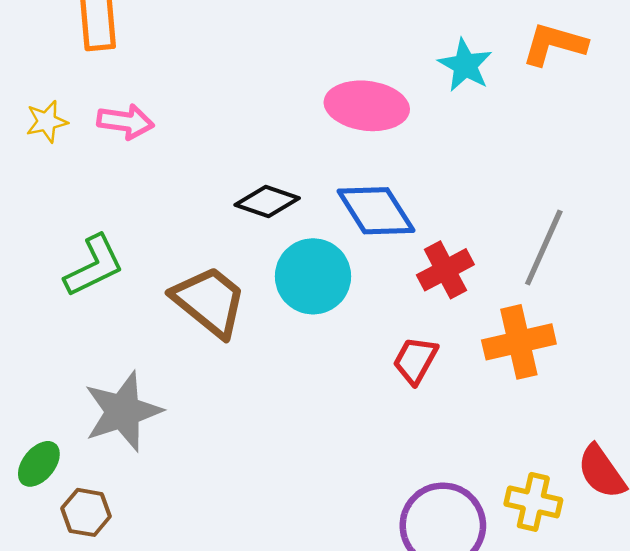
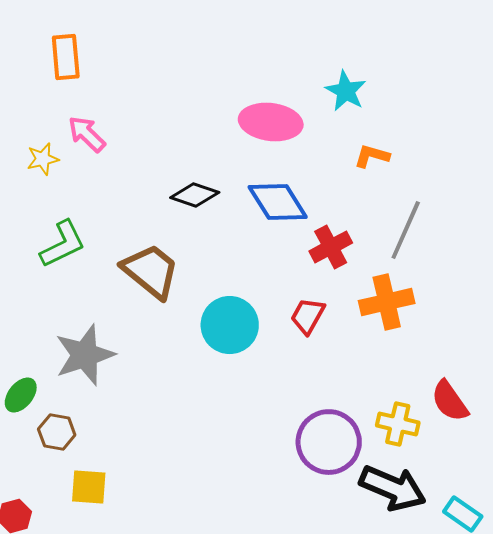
orange L-shape: (554, 44) -> (372, 156), moved, size x0.7
yellow star: (47, 122) -> (43, 159), moved
pink arrow: (125, 122) -> (87, 134), turned -144
cyan circle: (313, 276) -> (230, 325), moved

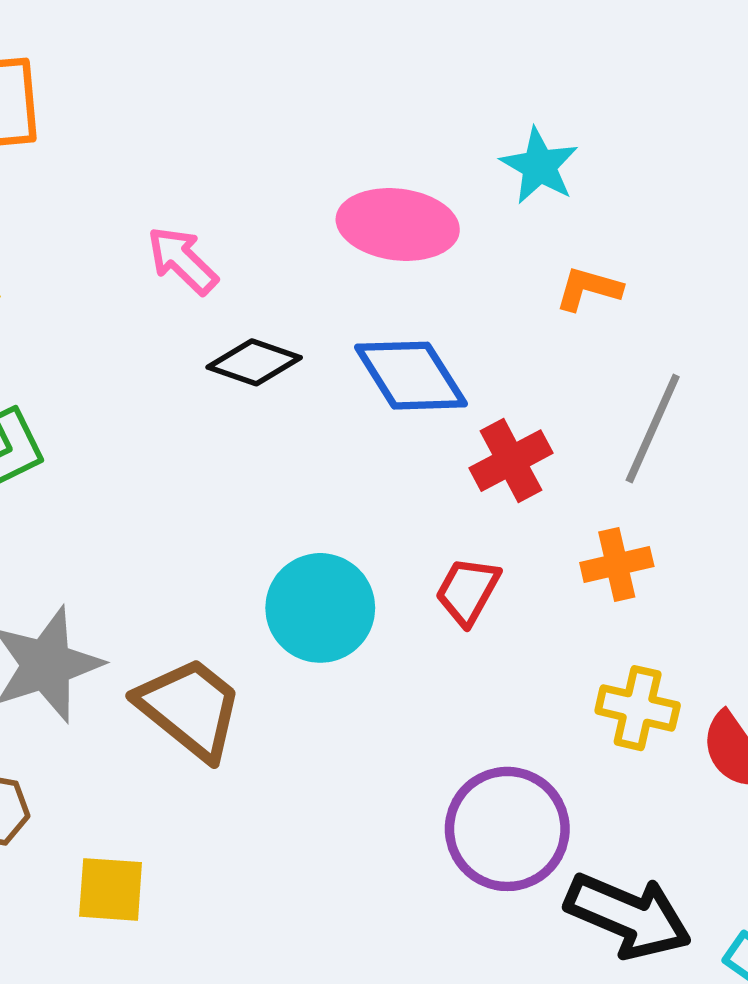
pink arrow: (87, 134) -> (182, 260), moved
brown trapezoid: (151, 271) -> (190, 708), moved
orange cross: (387, 302) -> (617, 564), size x0.7
yellow cross: (398, 424) -> (638, 708), moved
yellow square: (89, 487) -> (111, 889), moved

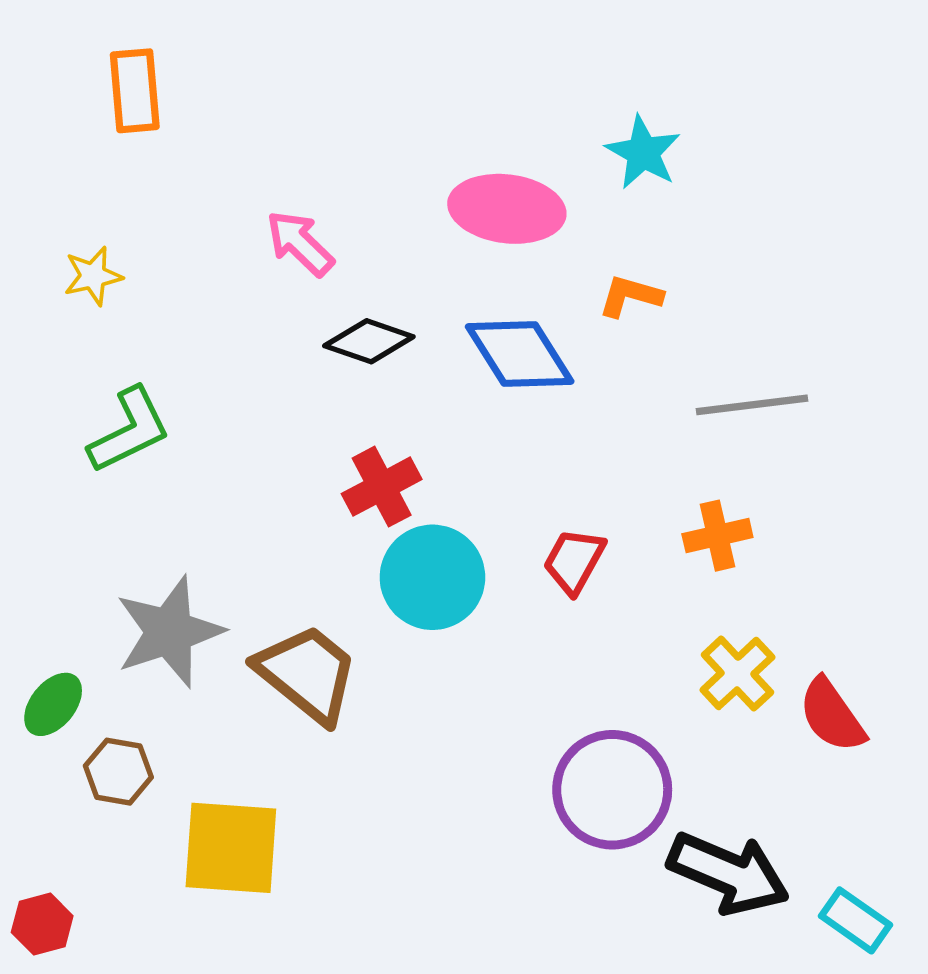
orange L-shape: (588, 289) -> (630, 296), moved
gray line: (653, 428) -> (752, 405), turned 59
red cross: (511, 461) -> (382, 487), moved
yellow cross: (638, 708) -> (737, 674), turned 34
yellow square: (111, 889) -> (231, 848), size x1.5

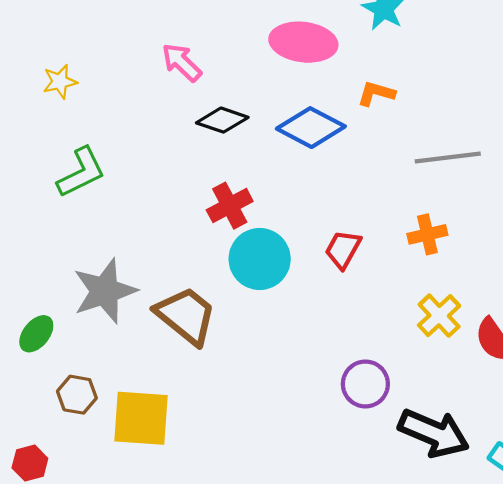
blue diamond: (520, 354) -> (311, 128), turned -30
brown hexagon: (118, 772) -> (77, 395), moved
purple circle: (612, 790) -> (365, 384), size x0.7

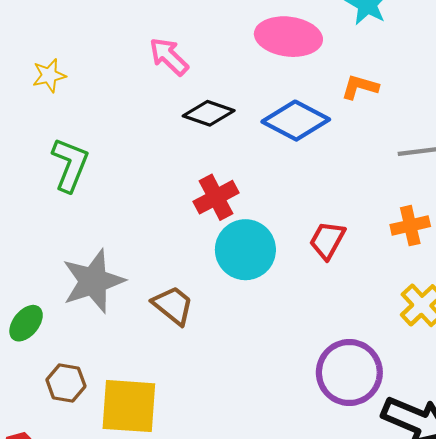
green L-shape: (81, 172) -> (70, 165), turned -42
brown trapezoid: (186, 316) -> (173, 305), size x0.7
purple circle: (365, 384) -> (349, 373), size x1.4

